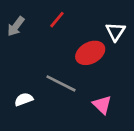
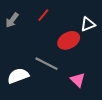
white triangle: (115, 32) -> (88, 24), turned 35
white semicircle: (24, 99) -> (18, 76), size x1.5

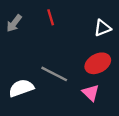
red line: (43, 15) -> (51, 17), turned -56
red ellipse: (69, 40) -> (98, 63), moved

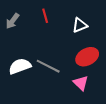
white triangle: (102, 28) -> (80, 25), moved
white semicircle: (21, 88) -> (20, 66), moved

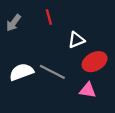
white triangle: (80, 25) -> (76, 40), moved
pink triangle: (81, 83) -> (88, 90), turned -35

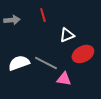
gray arrow: (13, 23) -> (12, 20), turned -133
pink triangle: (88, 90) -> (64, 79), moved

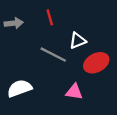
white semicircle: (19, 63) -> (20, 88), moved
gray line: (46, 63) -> (53, 55), moved

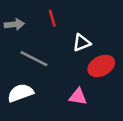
gray line: (53, 55) -> (34, 59), moved

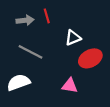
gray arrow: (14, 24) -> (25, 20), moved

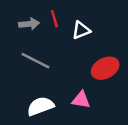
white triangle: (73, 38) -> (81, 30), moved
white semicircle: (18, 82) -> (41, 106), moved

